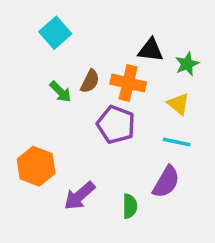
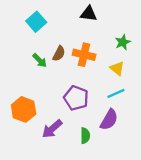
black triangle: (151, 50) -> (89, 14), moved
purple pentagon: (116, 125) -> (76, 98), moved
cyan line: (177, 142) -> (116, 93), turned -36

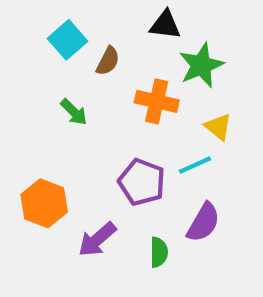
green star: (123, 42) -> (201, 65), moved, size x1.5
brown semicircle: (59, 54) -> (108, 61), moved
cyan line: (116, 93) -> (195, 165), moved

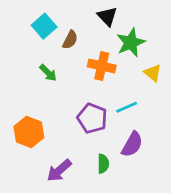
black triangle: (165, 25) -> (107, 16), turned 40
yellow triangle: (218, 127) -> (153, 73), moved
purple arrow: (97, 239) -> (59, 171), moved

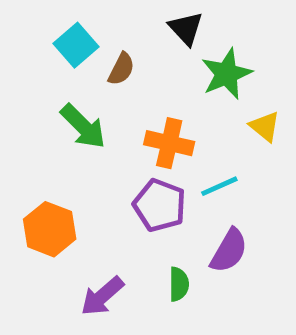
orange cross: (102, 66) -> (169, 143), moved
green arrow: (48, 73) -> (83, 126), size x1.5

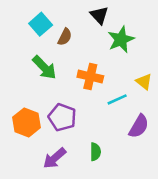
yellow triangle: (265, 126) -> (144, 82), moved
purple pentagon: (160, 205) -> (62, 117), moved
purple semicircle: (229, 251) -> (139, 126), moved

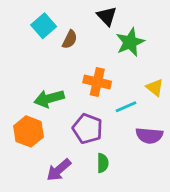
green arrow: (44, 68) -> (49, 98), moved, turned 120
purple pentagon: (62, 117) -> (88, 129), moved
purple semicircle: (139, 126) -> (149, 136), turned 65

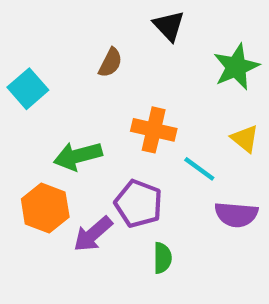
cyan square: (44, 26) -> (28, 89), moved
green star: (130, 42) -> (236, 67), moved
cyan line: (126, 107) -> (199, 169), turned 60
purple arrow: (59, 170) -> (93, 234), moved

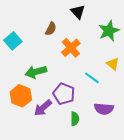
orange cross: (154, 130) -> (71, 48), moved, turned 36
purple semicircle: (236, 215) -> (104, 109), moved

